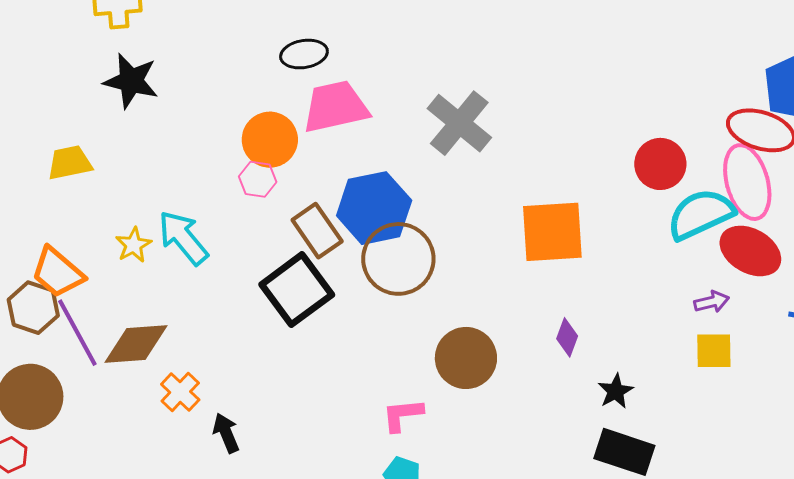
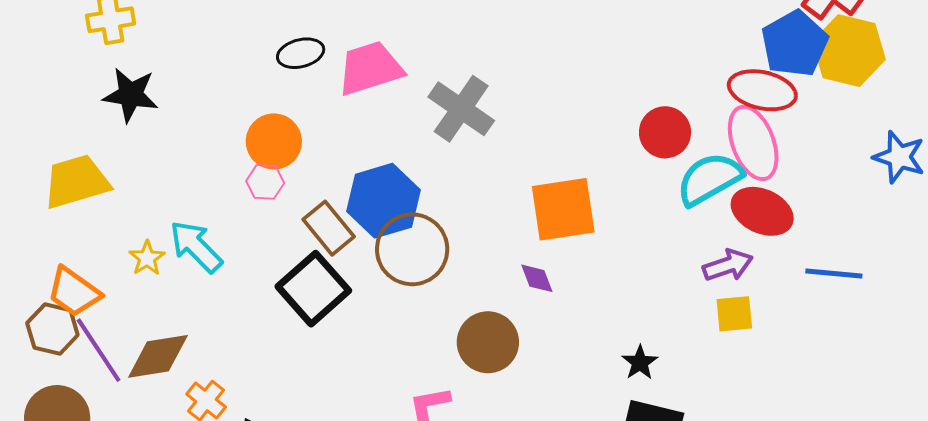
pink trapezoid: (335, 107) -> (370, 68), moved
yellow trapezoid: (70, 163) -> (76, 182), size x1.5
purple arrow: (712, 302) -> (728, 265), size x1.4
purple diamond: (567, 337) -> (537, 278), moved, turned -36

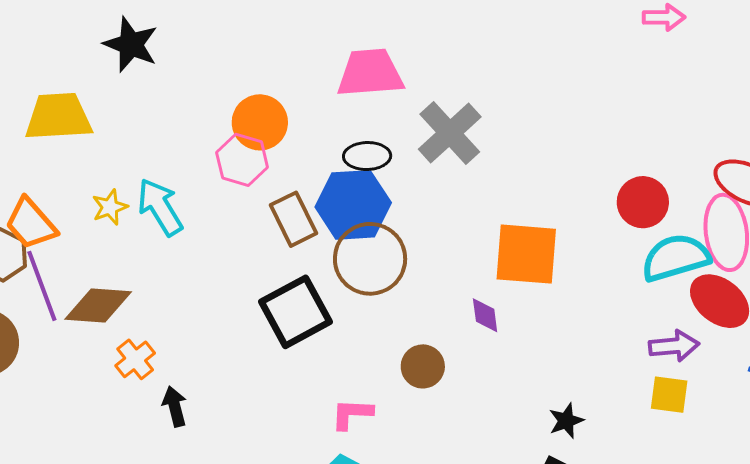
black ellipse: (301, 53) -> (367, 156), moved
pink hexagon: (265, 182) -> (242, 160), size x1.4
black square: (313, 289) -> (296, 312), moved
brown circle: (488, 342) -> (423, 366), size x0.7

